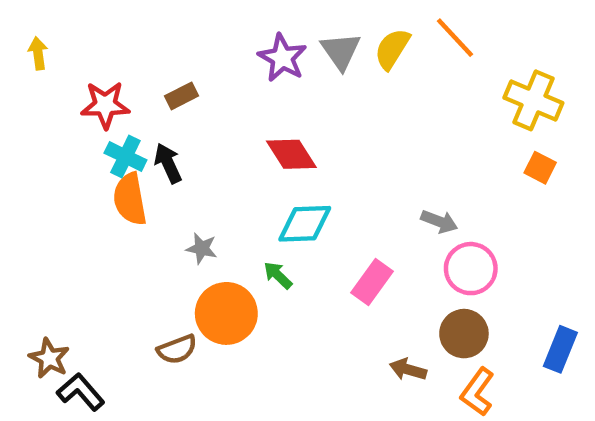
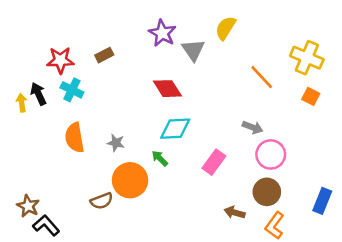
orange line: (455, 38) -> (262, 77), moved
gray triangle: (341, 51) -> (193, 50), moved
yellow arrow: (38, 53) -> (22, 103), moved
black arrow: (168, 163) -> (38, 94), moved
orange semicircle: (130, 199) -> (75, 138), moved

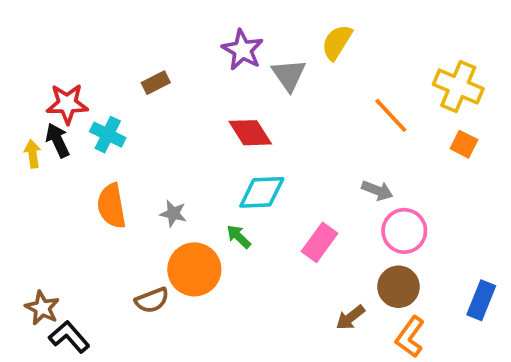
red star: (60, 60) -> (67, 104), moved
brown arrow: (235, 213) -> (350, 318), turned -54

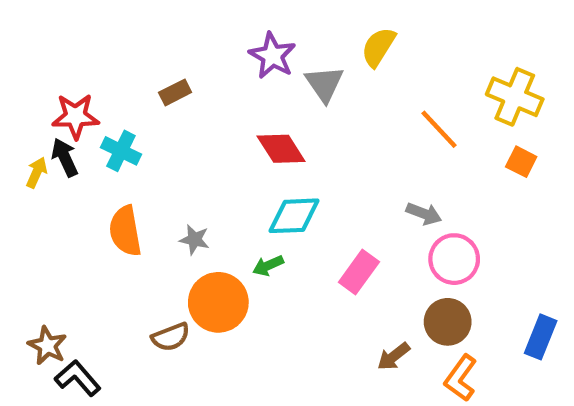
yellow arrow: (33, 154) -> (37, 173), turned 32
green arrow: (239, 237) -> (268, 266), turned -68

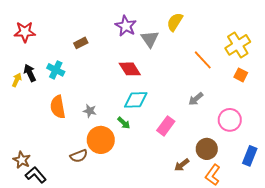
yellow cross: (515, 97) -> (238, 45), turned 35
red star: (76, 116) -> (25, 32), moved
gray arrow: (424, 214) -> (196, 99), turned 119
pink circle: (454, 259) -> (230, 120), moved
green arrow: (268, 266) -> (124, 123), turned -112

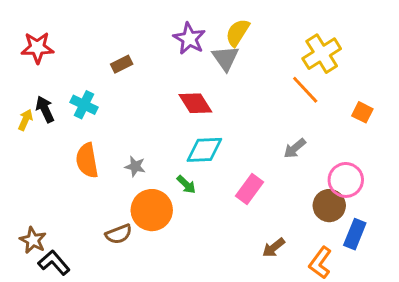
yellow semicircle: (175, 22) -> (237, 33), moved
yellow cross: (238, 45) -> (322, 54), moved
brown circle: (207, 149) -> (329, 206), moved
blue rectangle: (250, 156) -> (355, 234), moved

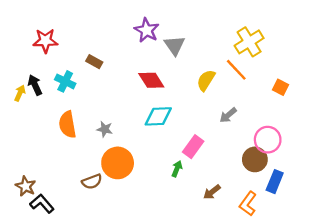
yellow semicircle: (237, 33) -> (206, 80), moved
red star: (37, 48) -> (45, 41), moved
brown rectangle: (122, 64) -> (94, 62), moved, turned 56
green arrow: (186, 184) -> (177, 169), moved, turned -112

